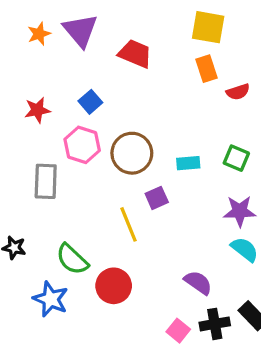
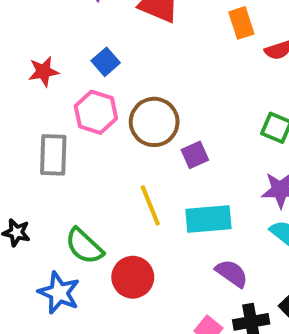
cyan rectangle: (188, 163) -> (208, 219), moved, size x1.6
purple square: (157, 198) -> (195, 155), moved

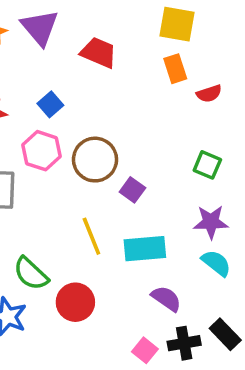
purple square: (195, 155) -> (132, 190), turned -30

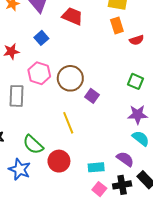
blue square: (50, 104) -> (41, 38), moved
cyan rectangle: (145, 249) -> (96, 167), moved, size x0.7
purple semicircle: (166, 299) -> (125, 159), moved

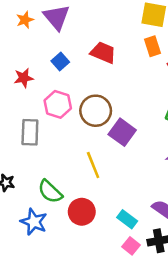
red trapezoid: (72, 16) -> (103, 53), moved
purple square: (92, 96) -> (122, 132), size x1.5
cyan rectangle: (96, 167) -> (127, 219), turned 42

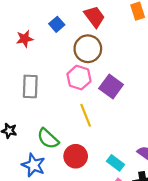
red trapezoid: (103, 53) -> (94, 17), turned 30
pink hexagon: (58, 104) -> (79, 78), moved
brown circle: (96, 111) -> (88, 49), moved

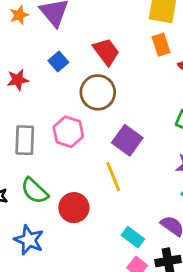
pink hexagon: (79, 78) -> (68, 132), moved
yellow line: (86, 115) -> (113, 177), moved
green semicircle: (48, 139) -> (35, 191), moved
red circle: (76, 156) -> (74, 208), moved

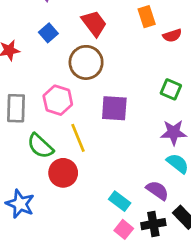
purple square: (127, 140) -> (114, 108), turned -32
yellow line: (113, 177) -> (78, 138), moved
green semicircle: (35, 191) -> (40, 146), moved

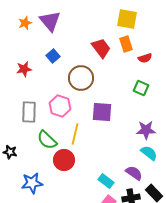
red trapezoid: (94, 23) -> (101, 48), moved
green square: (171, 89) -> (141, 88), moved
yellow line: (78, 138) -> (75, 134), turned 35
blue star: (20, 204) -> (32, 183), turned -30

